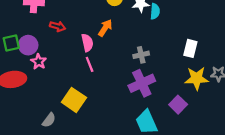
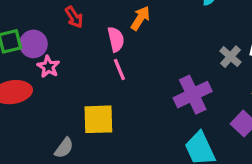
red arrow: (58, 26) -> (74, 17), turned 42
gray cross: (141, 55) -> (231, 57), moved, turned -35
yellow square: (74, 100) -> (98, 119), turned -35

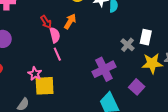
red arrow: (74, 17) -> (46, 22), moved
pink star: (48, 67) -> (35, 74), moved

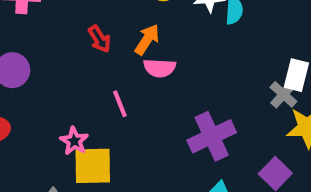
pink semicircle: (55, 35) -> (160, 68), moved, turned 105
gray cross: (128, 45) -> (283, 94), moved

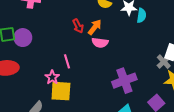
red arrow: (99, 39) -> (78, 26), moved
pink line: (120, 104) -> (67, 61), moved

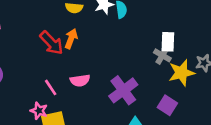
red arrow: (78, 26) -> (51, 43), size x1.5
pink semicircle: (100, 43) -> (80, 80), moved

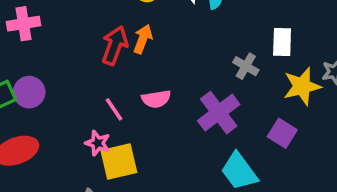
red arrow: (51, 43) -> (115, 45), turned -116
gray cross: (162, 55) -> (246, 66), moved

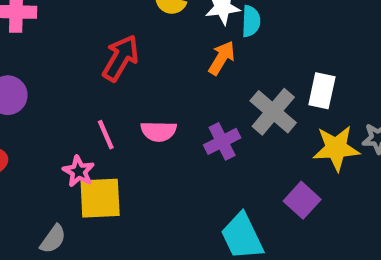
orange arrow: (143, 39) -> (222, 58), moved
gray cross: (246, 66) -> (273, 112), size x1.5
purple cross: (219, 113) -> (222, 141), moved, size x0.7

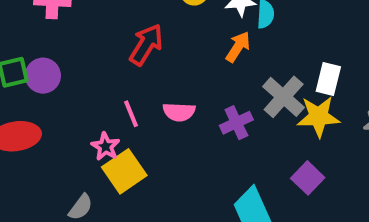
yellow star: (336, 148) -> (319, 117), moved
yellow square: (100, 198) -> (124, 171), turned -33

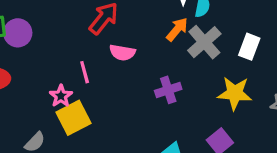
white rectangle: (328, 79) -> (249, 47), moved
gray cross: (284, 97) -> (204, 42), moved
pink semicircle: (179, 112) -> (122, 53), moved

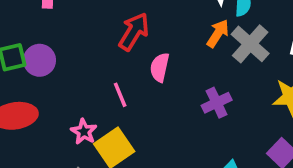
pink semicircle: (122, 53) -> (160, 67), turned 100
pink star: (61, 96) -> (84, 132), moved

